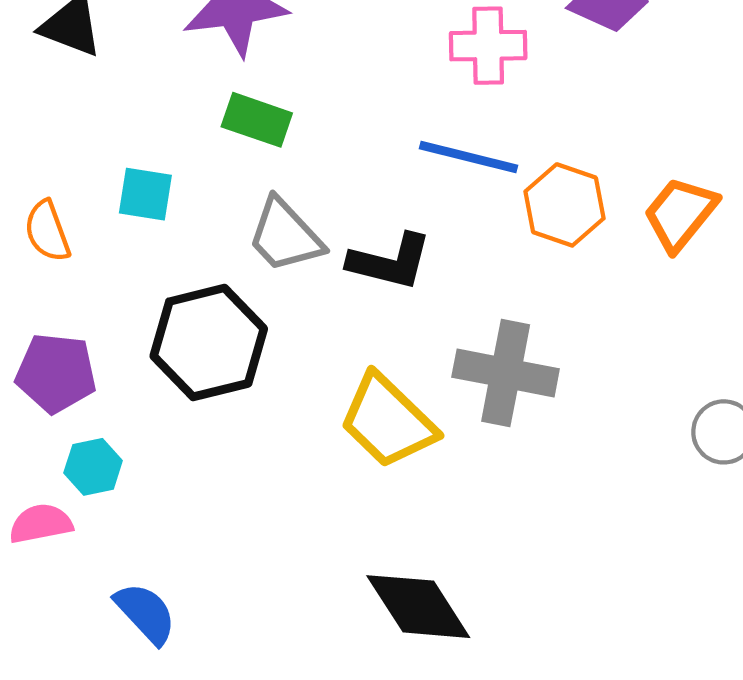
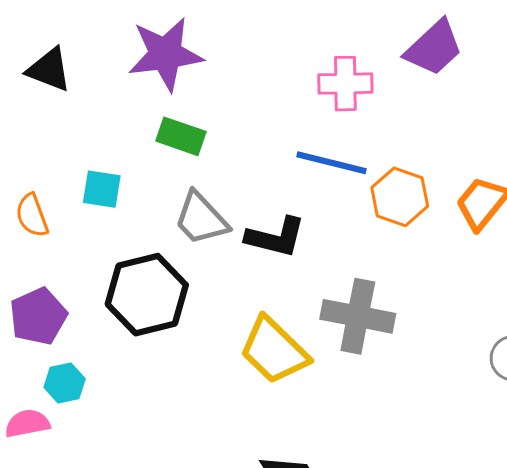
purple pentagon: (56, 373) -> (38, 316), turned -30

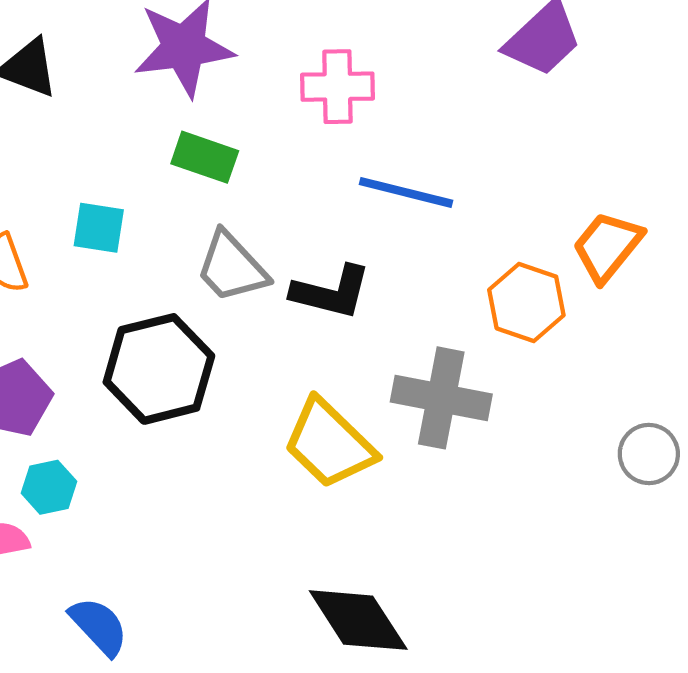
pink cross: (345, 84) -> (337, 87), moved
orange hexagon: (400, 197) -> (526, 302), moved

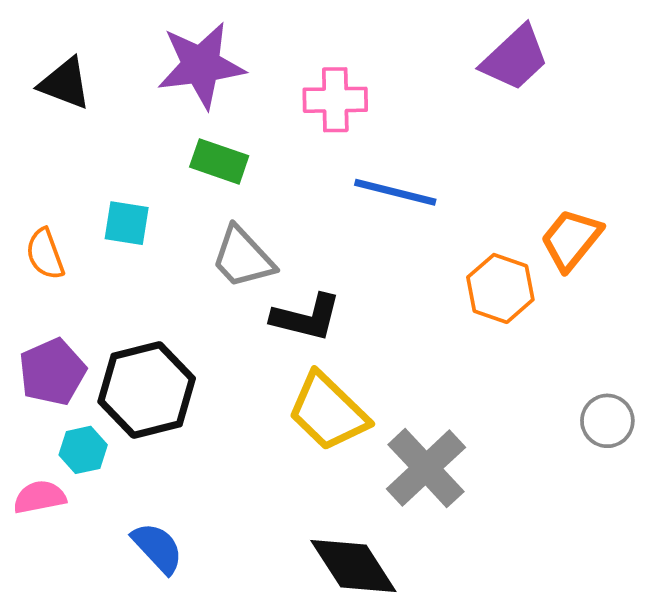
black L-shape: (331, 292) -> (306, 317), moved
black hexagon: (159, 369) -> (147, 390), moved
gray cross: (441, 398) -> (426, 468), moved, turned 36
blue semicircle: (99, 626) -> (158, 548), moved

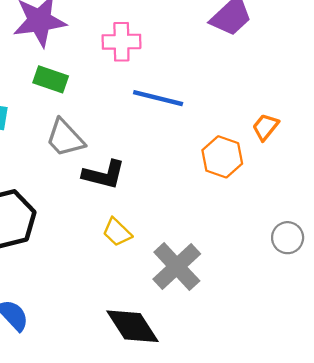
orange trapezoid: (571, 239) -> (265, 127), size x0.7
yellow trapezoid: (328, 412) -> (117, 232), size x0.6

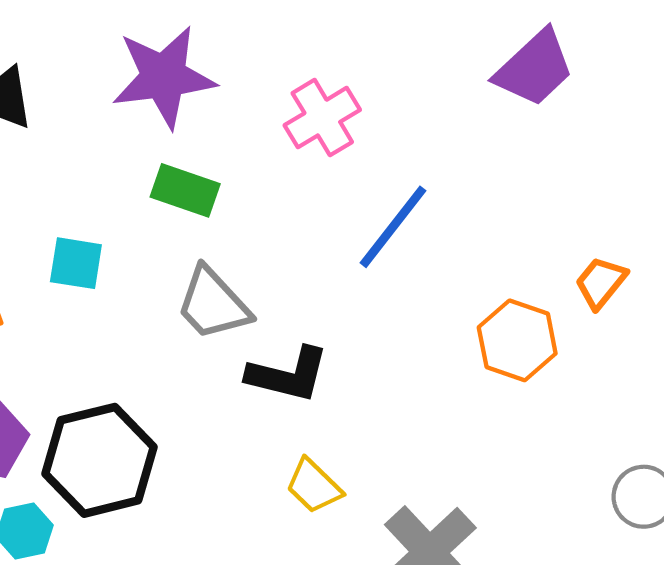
pink cross: (121, 42) -> (322, 118), turned -30
blue line: (158, 98) -> (393, 227), turned -66

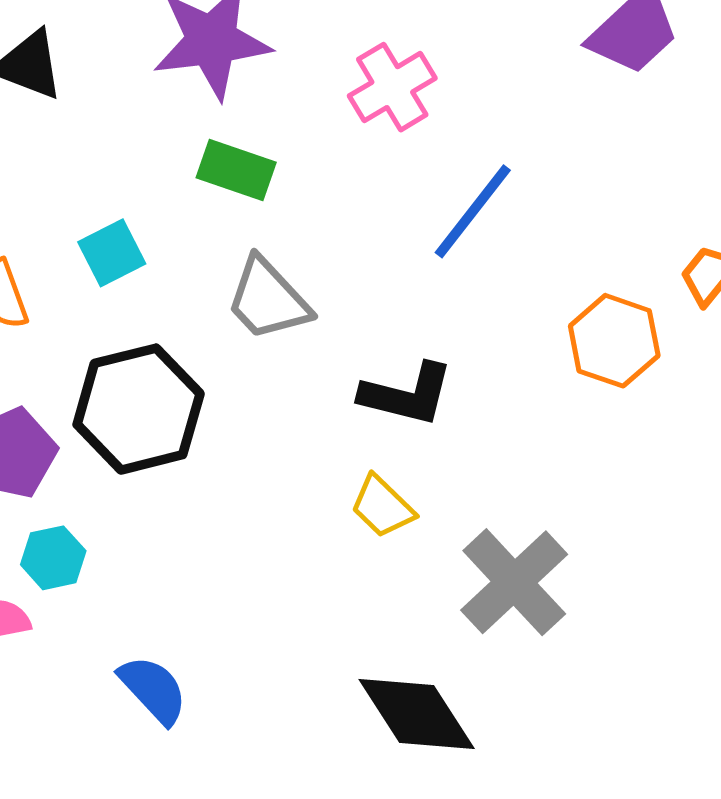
cyan square: (76, 263) -> (112, 253), turned -36
black L-shape: (288, 375) -> (407, 394), moved
black hexagon: (99, 460) -> (139, 409), moved

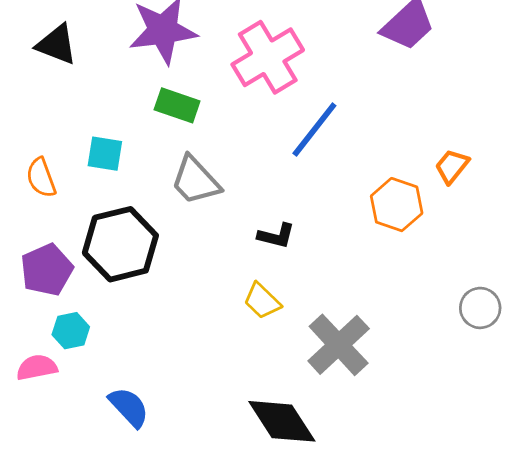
pink cross: (392, 87) -> (268, 57), size x1.4
cyan square: (112, 253) -> (105, 154), turned 36
black L-shape: (407, 394) -> (276, 236), size x0.7

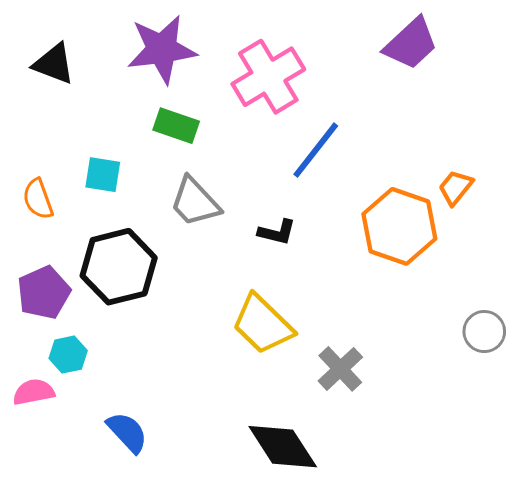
orange hexagon: (397, 205) -> (399, 226), size x1.4
black L-shape: (276, 236) -> (277, 232), moved
yellow trapezoid: (262, 301) -> (263, 324), size x1.6
gray cross: (339, 345) -> (340, 369), size x0.7

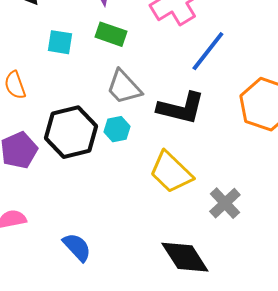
cyan square: (103, 175) -> (60, 42), moved
black L-shape: (277, 232) -> (181, 108), size x1.8
cyan hexagon: (68, 355) -> (117, 129), moved

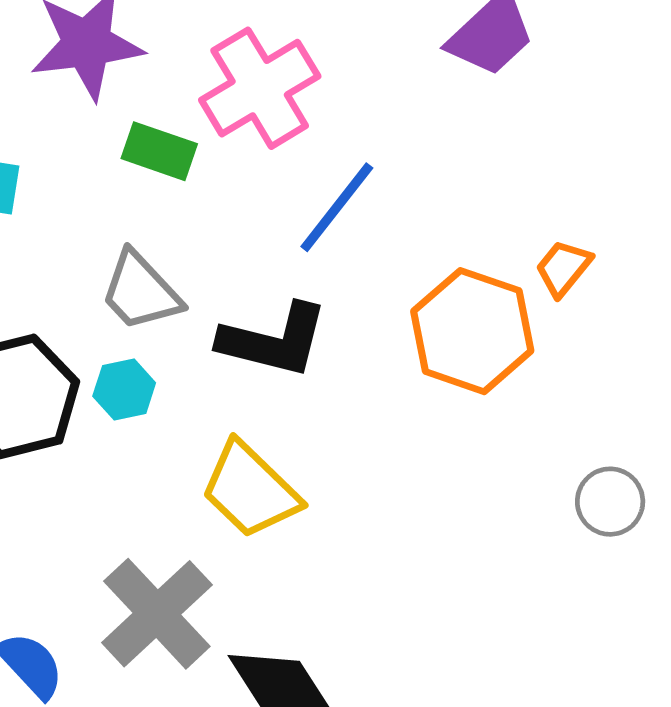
green rectangle: (111, 34) -> (159, 151), moved
gray cross: (225, 203) -> (157, 614), moved, size x1.5

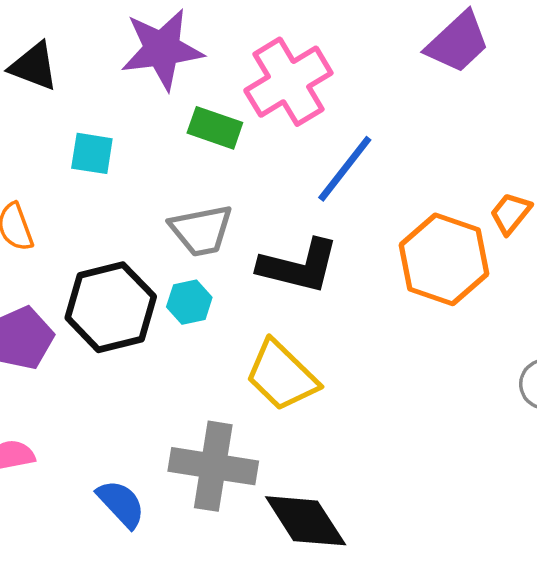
gray trapezoid: (141, 291) -> (201, 230), turned -58
gray cross: (157, 614) -> (213, 466), turned -38

